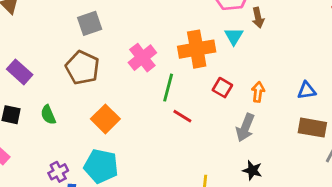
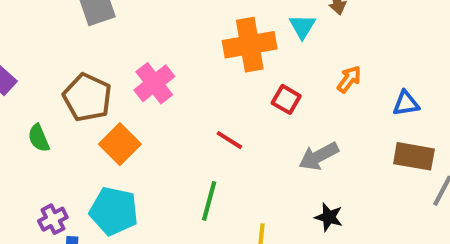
pink cross: (142, 58) -> (154, 83), moved
brown pentagon: (82, 68) -> (87, 97), moved
green line: (168, 88) -> (209, 201), moved
orange arrow: (258, 92) -> (349, 79), moved, turned 30
gray arrow: (245, 128) -> (319, 156), turned 40

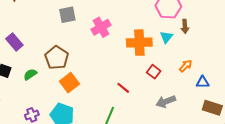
pink cross: (154, 83) -> (101, 27), moved
blue triangle: (406, 104) -> (203, 82), moved
green semicircle: (39, 138) -> (30, 74), turned 72

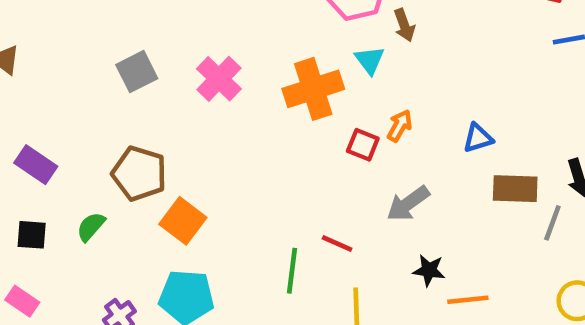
orange arrow: (186, 66) -> (400, 126), moved
red line: (123, 88) -> (337, 244), moved

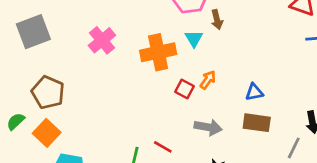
gray square: (137, 72) -> (33, 32), moved, size x1.4
brown rectangle: (515, 189) -> (257, 123), moved
gray arrow: (408, 203) -> (208, 127), turned -140
orange square: (183, 221) -> (47, 133), moved

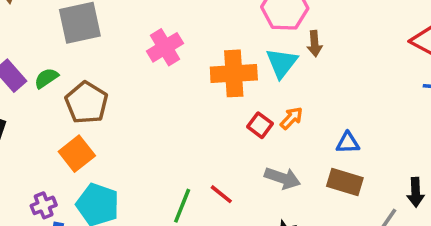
cyan triangle: (194, 39) -> (282, 63), size x1.4
green semicircle: (16, 121) -> (46, 78), moved

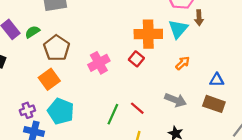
pink cross: (165, 47) -> (99, 63), moved
red square: (260, 125) -> (136, 59), moved

